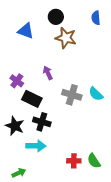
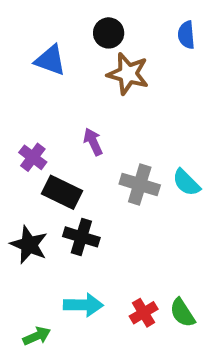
cyan arrow: (36, 146) -> (83, 305), moved
red cross: (74, 161) -> (144, 313), turned -32

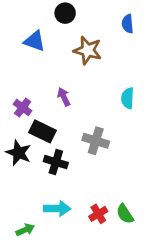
black circle: (109, 33) -> (65, 13), moved
cyan semicircle: (186, 183) -> (128, 98), moved, turned 48
gray cross: (140, 184) -> (96, 141), moved
black star: (29, 245) -> (19, 153), moved

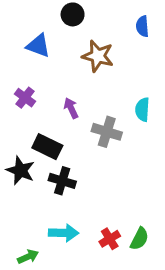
purple cross: (23, 108) -> (25, 98), moved
gray cross: (96, 141) -> (107, 132), moved
green semicircle: (125, 214) -> (139, 239), turned -120

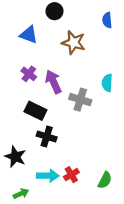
purple cross: (25, 98) -> (29, 74), moved
purple arrow: (71, 108) -> (53, 82), size x1.5
black star: (21, 170) -> (15, 157), moved
red cross: (110, 239) -> (71, 175), moved

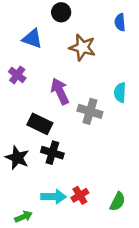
purple cross: (29, 74) -> (17, 75), moved
black star: (15, 157) -> (17, 158), moved

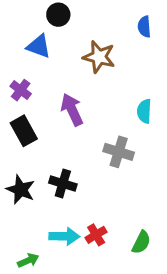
black circle: (61, 12) -> (58, 15), moved
gray cross: (90, 111) -> (119, 152), moved
black rectangle: (40, 124) -> (24, 131), moved, turned 35

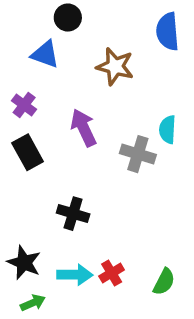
blue semicircle: (144, 27) -> (168, 32), size x1.5
gray cross: (119, 152) -> (138, 154), moved
black star: (21, 190) -> (24, 263), moved

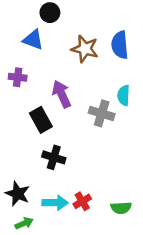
blue semicircle: (168, 32) -> (120, 45), moved
purple cross: (24, 105) -> (18, 77), turned -30
black rectangle: (28, 152) -> (41, 120), moved
green semicircle: (164, 282) -> (121, 208), turned 60

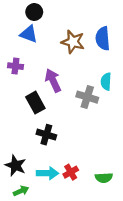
black circle: (50, 13) -> (34, 12), moved

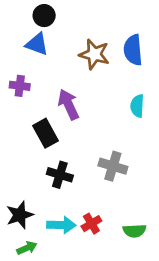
gray cross: (87, 97) -> (113, 166), moved
black star: (15, 166) -> (20, 215), turned 30

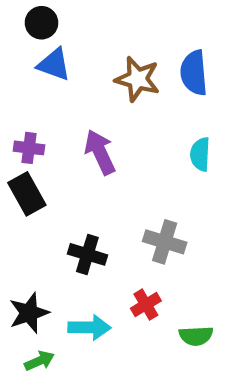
black circle: (44, 16) -> (42, 23), moved
purple cross: (20, 86) -> (29, 148), moved
black rectangle: (46, 133) -> (27, 194), moved
red cross: (91, 224) -> (146, 305), moved

